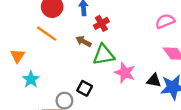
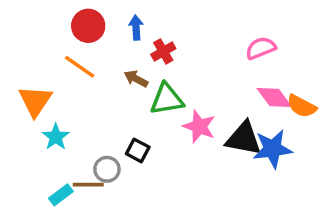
orange triangle: (17, 56) -> (35, 101), size x1.5
black triangle: (154, 80) -> (244, 139), size x1.6

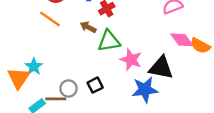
orange triangle: (35, 101) -> (19, 78), moved
blue star: (273, 149) -> (145, 90), moved
black square: (138, 150) -> (95, 85), moved, turned 35

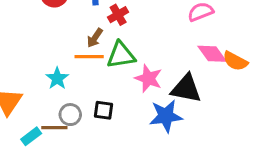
orange line: (50, 19) -> (89, 57), moved, turned -35
brown arrow: (88, 27) -> (95, 38), turned -84
cyan star: (34, 66) -> (57, 78), moved
black square: (95, 85) -> (104, 110), turned 35

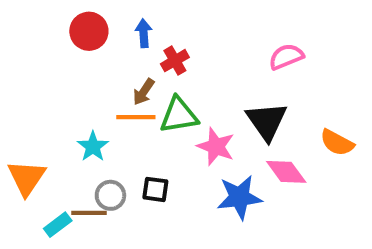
pink diamond: (212, 54) -> (286, 172), moved
orange semicircle: (235, 61) -> (337, 143), moved
black triangle: (186, 89) -> (267, 121), moved, turned 44

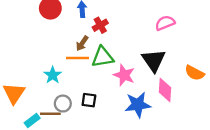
pink diamond: (286, 172) -> (165, 90), turned 40

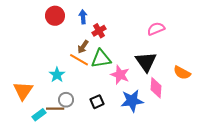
orange line: (78, 58) -> (79, 60), turned 30
black square: (89, 100) -> (97, 102), moved, turned -32

